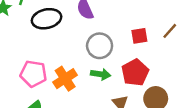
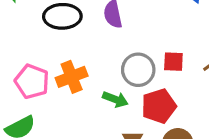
gray circle: (100, 46) -> (138, 70), moved
orange cross: (65, 79) -> (72, 77), moved

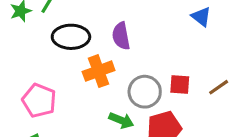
orange cross: (72, 77) -> (99, 71), moved

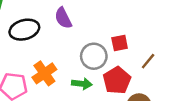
orange cross: (99, 71) -> (44, 73), moved
brown line: (219, 87) -> (148, 61), moved

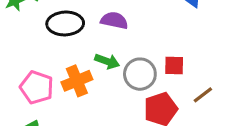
purple semicircle: (63, 18) -> (114, 20), turned 115
green arrow: (82, 84) -> (107, 61), moved

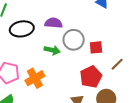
gray circle: (140, 74) -> (74, 40), moved
orange cross: (77, 81) -> (35, 78), moved

